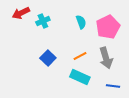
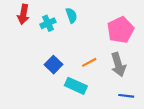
red arrow: (21, 13) -> (23, 14), turned -54
cyan semicircle: (81, 22) -> (71, 15), moved
cyan rectangle: (80, 77) -> (76, 86), moved

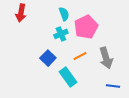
cyan cross: (48, 23) -> (61, 34), moved
pink pentagon: (121, 30) -> (86, 27), moved
cyan rectangle: (76, 86) -> (68, 77), turned 30

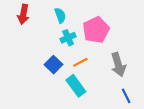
cyan semicircle: (64, 14) -> (60, 15), moved
orange line: (80, 56) -> (80, 62), moved
blue line: (113, 86) -> (126, 96), turned 56

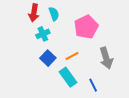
red arrow: (23, 14) -> (34, 13), moved
cyan cross: (68, 38) -> (43, 34), moved
blue line: (126, 96) -> (93, 85), moved

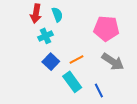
pink pentagon: (86, 27) -> (106, 29), moved, turned 30
gray arrow: (106, 58) -> (113, 62), turned -40

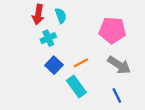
blue line: (99, 90) -> (117, 95), moved

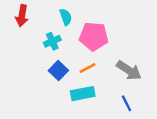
red arrow: (38, 15) -> (22, 16), moved
pink pentagon: (112, 30) -> (94, 36), moved
cyan rectangle: (76, 86) -> (83, 94), turned -65

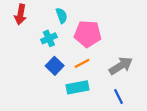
gray arrow: (129, 70) -> (121, 66), turned -65

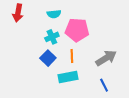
cyan semicircle: (61, 16) -> (54, 14), turned 104
cyan cross: (49, 38) -> (52, 37), moved
orange line: (82, 63) -> (72, 56), turned -64

